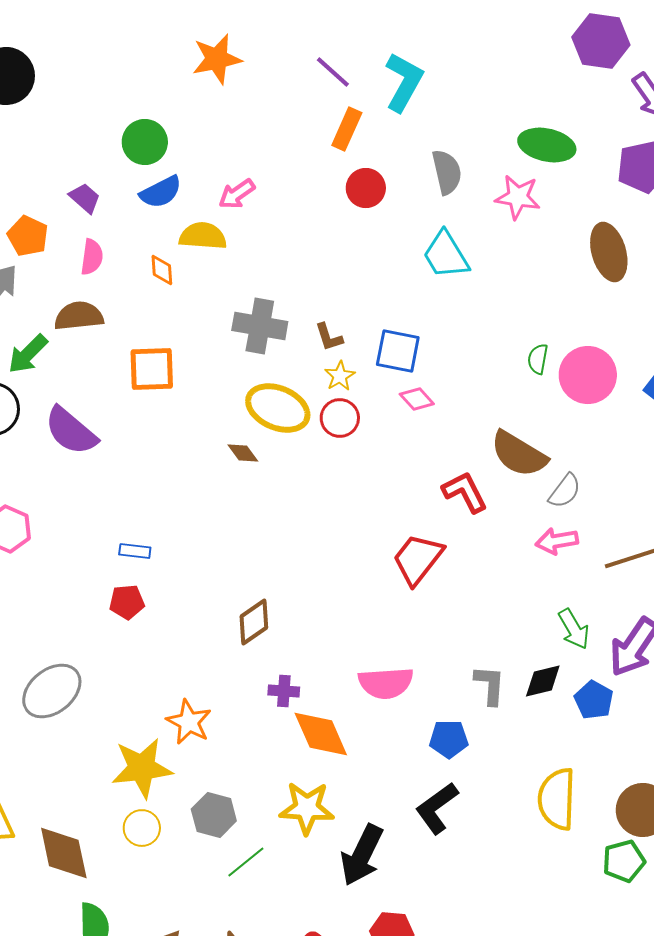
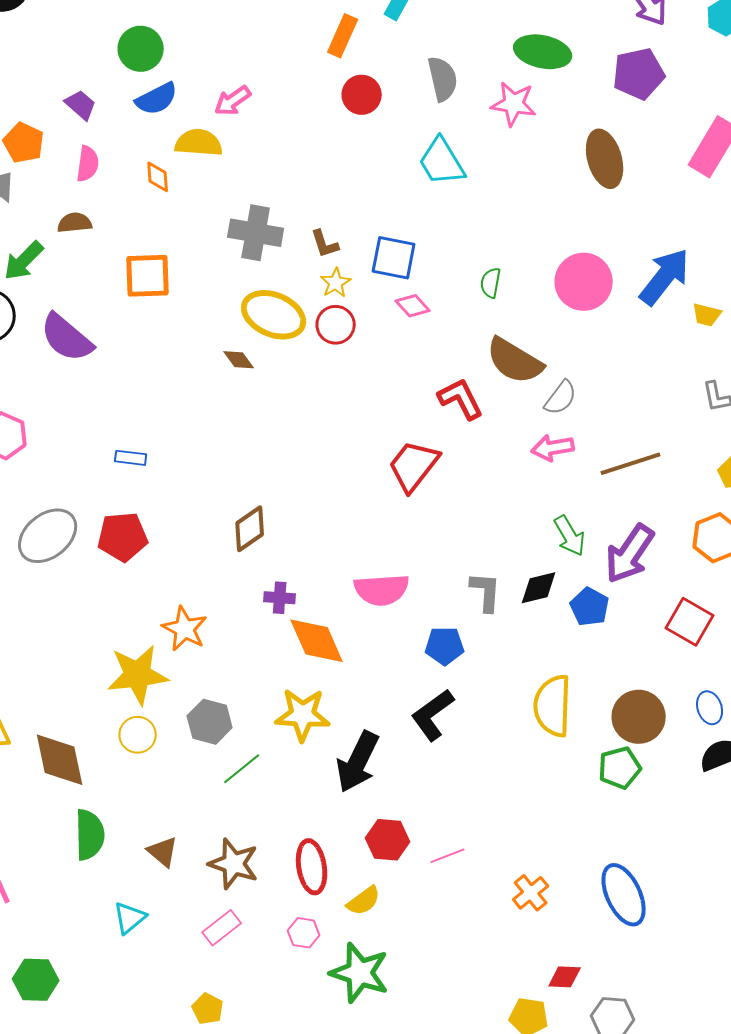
brown semicircle: (79, 316) -> (75, 223), size x0.7
green semicircle: (538, 359) -> (491, 283), moved
red pentagon: (127, 602) -> (123, 537), moved, size x1.4
gray ellipse: (52, 691) -> (48, 536), moved

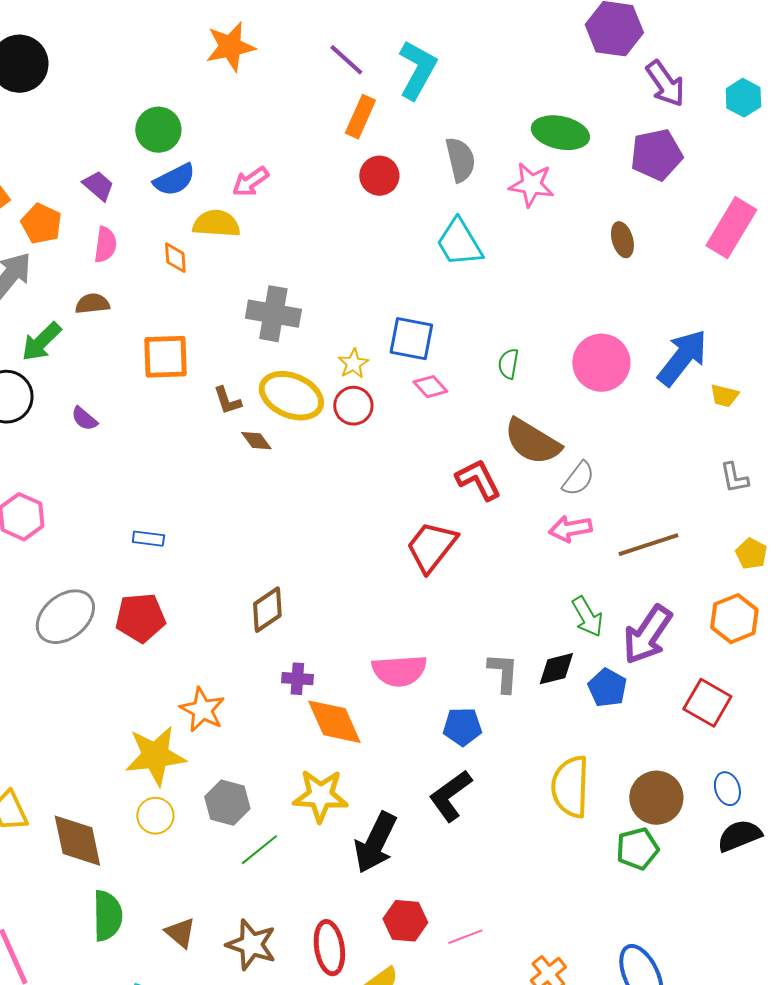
brown ellipse: (605, 159) -> (622, 240), size x0.6
brown L-shape: (325, 244) -> (227, 401), moved
purple semicircle: (67, 338) -> (84, 419), size x0.5

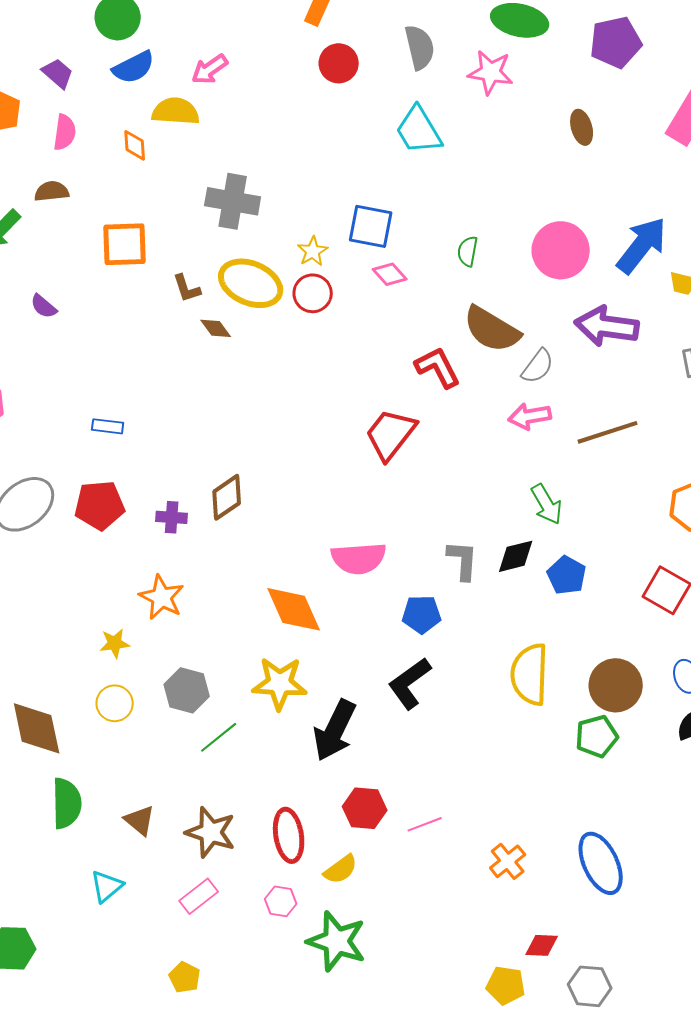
purple arrow: (647, 635) -> (607, 326), moved, turned 64
purple cross: (297, 679) -> (172, 517), moved
yellow star: (155, 756) -> (115, 643), size x0.5

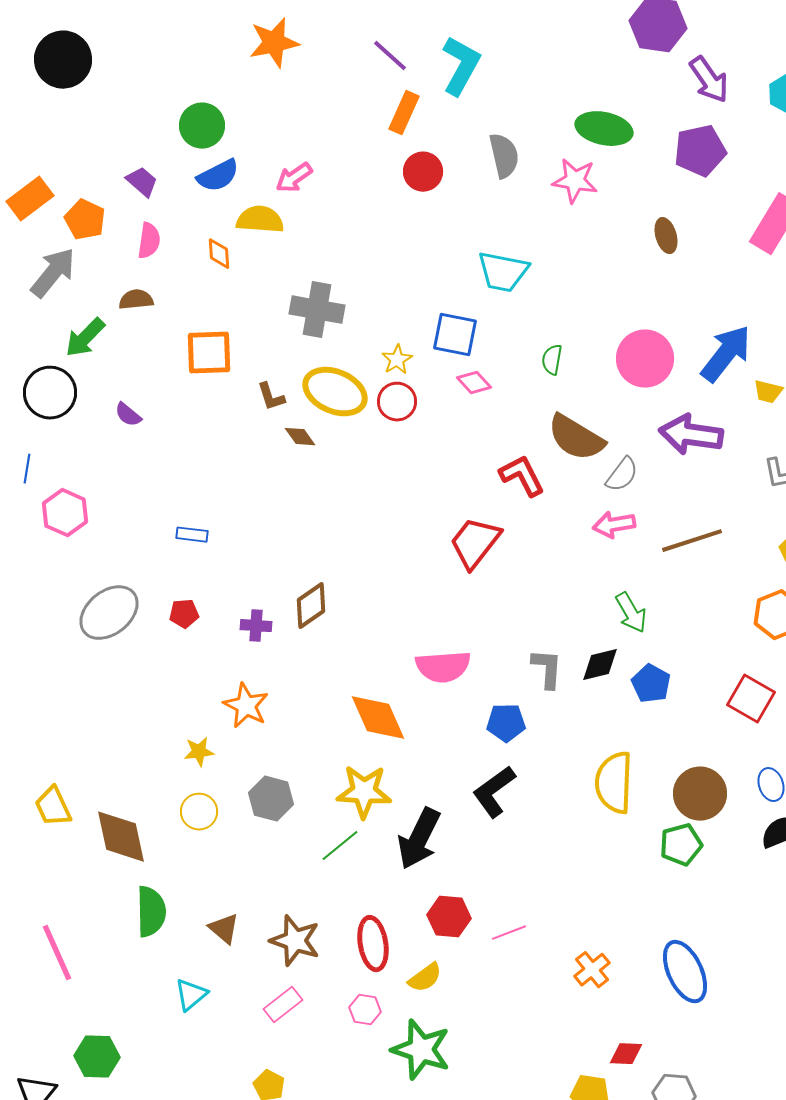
cyan trapezoid: (419, 130) -> (503, 272), moved, turned -48
red pentagon: (100, 505) -> (184, 614), size x0.6
green line: (219, 737) -> (340, 846), moved

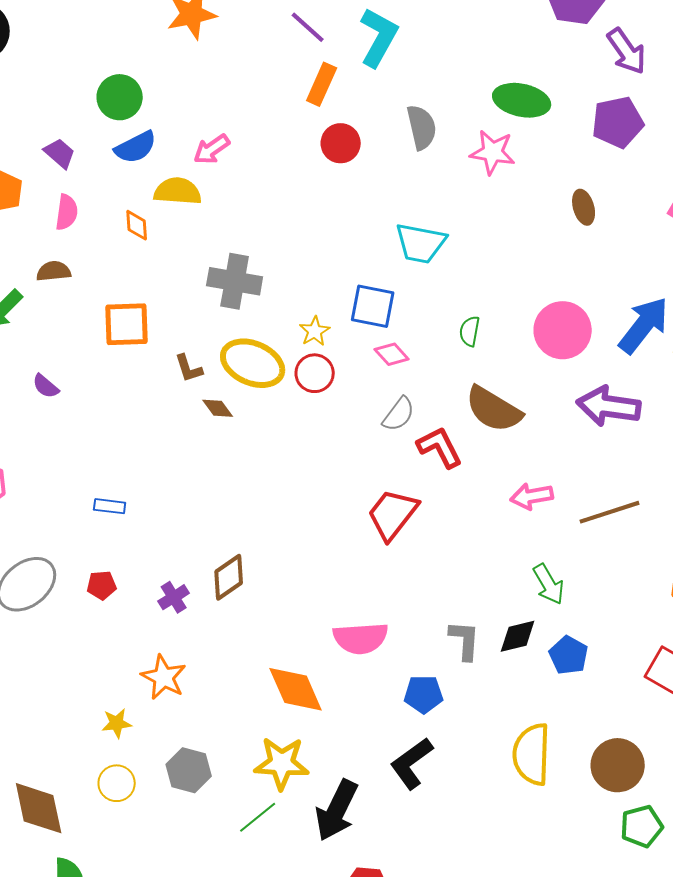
gray semicircle: (622, 475) -> (399, 414), moved
purple cross: (256, 626) -> (174, 597), turned -36
green pentagon: (681, 845) -> (642, 826), moved

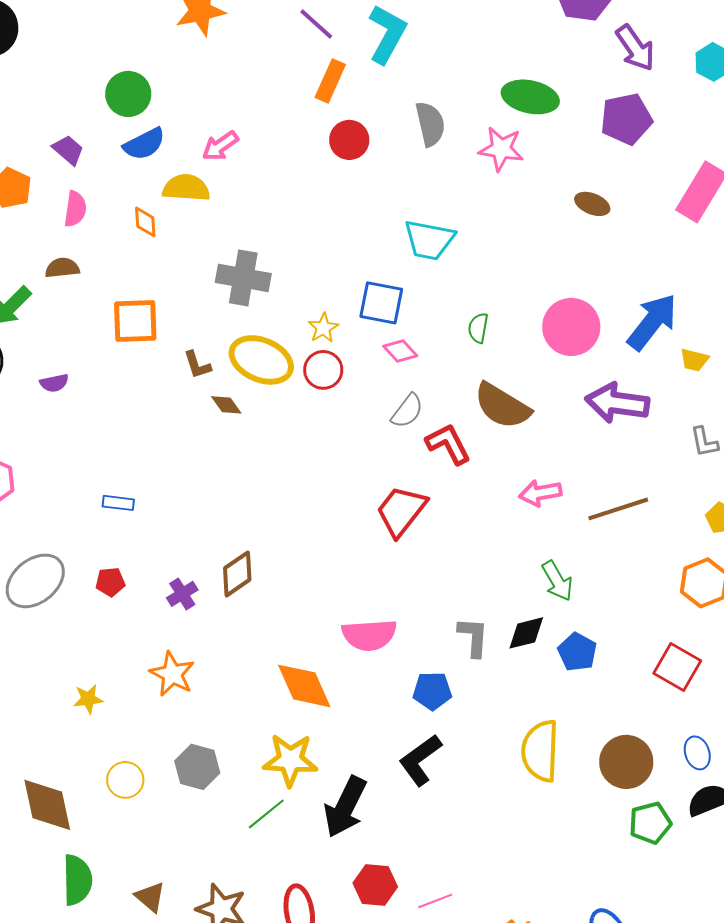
brown ellipse: (584, 207) -> (592, 204), turned -52
purple semicircle: (46, 386) -> (54, 383), turned -52
yellow star: (117, 723) -> (88, 699), moved

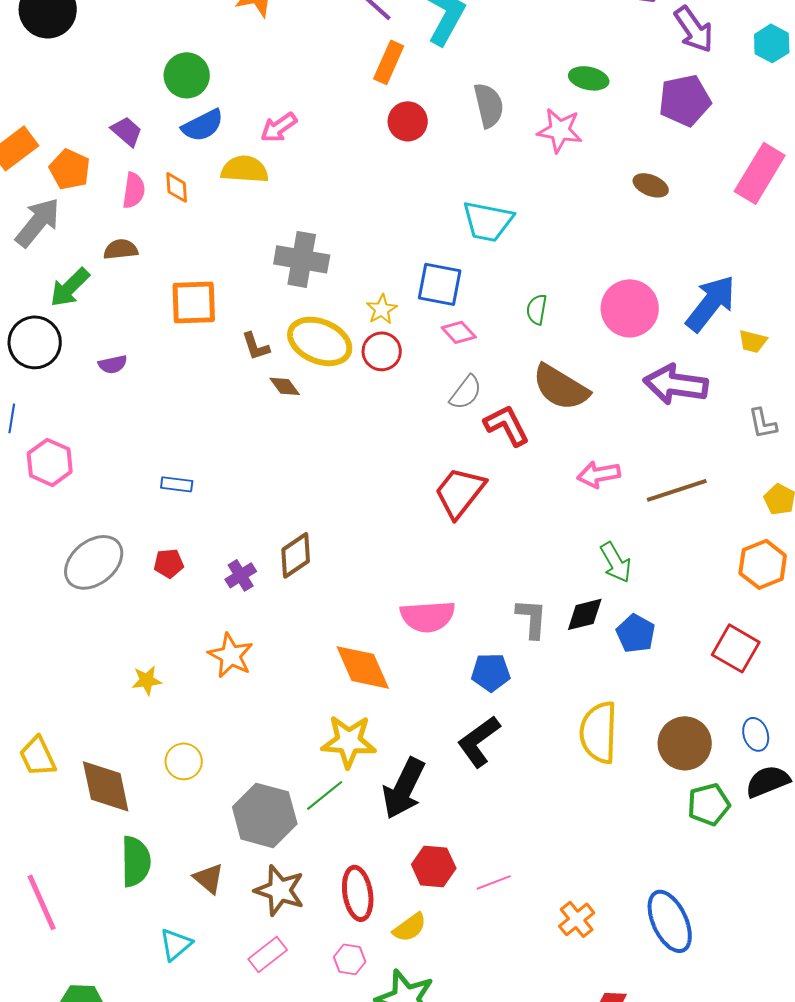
green ellipse: (530, 97) -> (589, 78), size x0.7
orange diamond: (145, 222) -> (177, 187), moved
gray hexagon: (197, 767) -> (265, 815), moved, size x1.4

